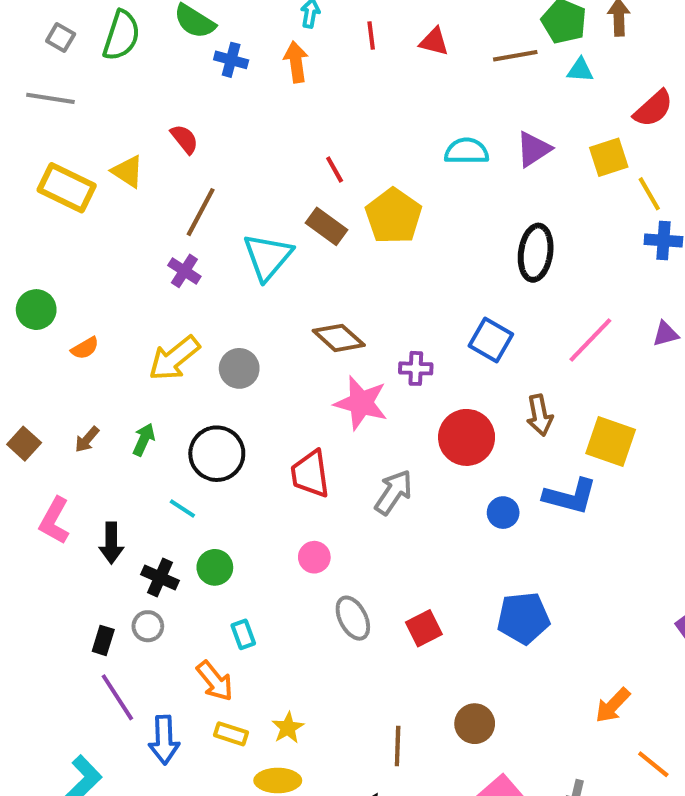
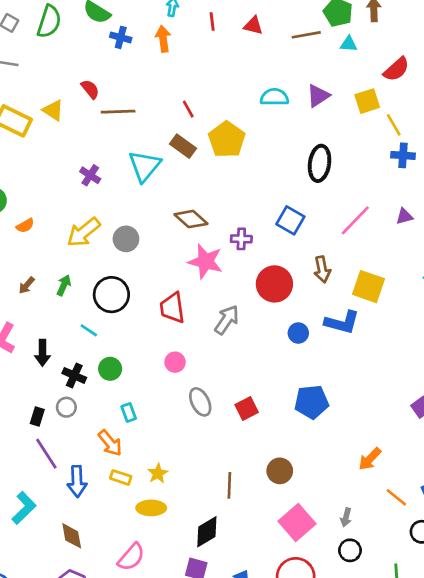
brown line: (201, 212) -> (118, 112), moved, turned 60

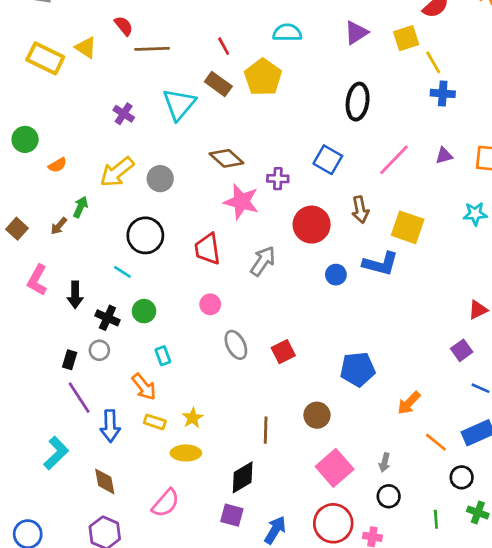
cyan semicircle: (274, 97) -> (287, 33), moved
green arrow: (64, 285) -> (80, 207), moved
blue pentagon: (312, 402) -> (358, 369), moved

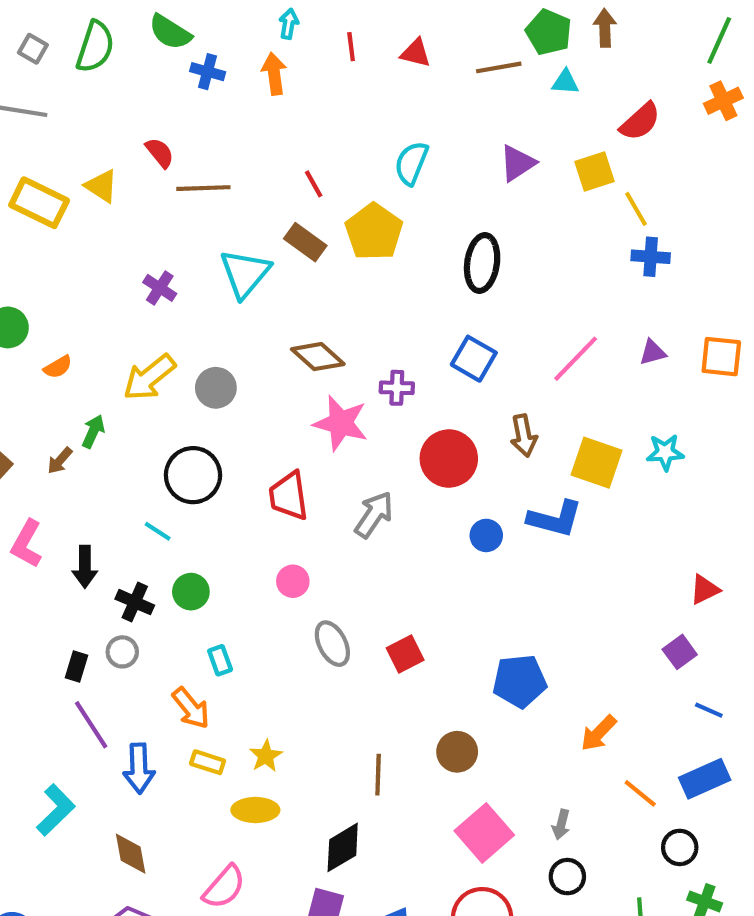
cyan semicircle: (287, 33) -> (411, 163), turned -68
black ellipse: (358, 102) -> (482, 263), moved
cyan star: (475, 214) -> (665, 452), moved

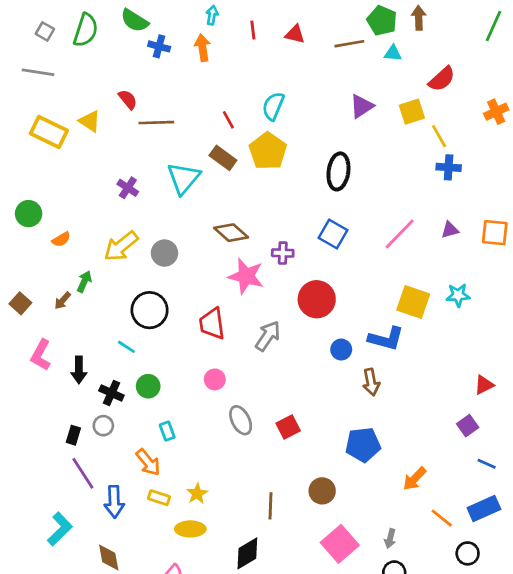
orange cross: (723, 101) -> (496, 112), moved
cyan semicircle: (411, 163) -> (273, 106), moved
brown arrow: (524, 436) -> (371, 382), moved

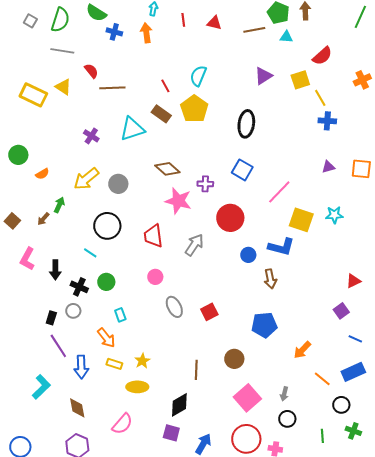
gray line: (38, 72) -> (62, 51), moved
cyan triangle: (184, 178) -> (132, 129), turned 32
pink line: (400, 234) -> (279, 192), moved

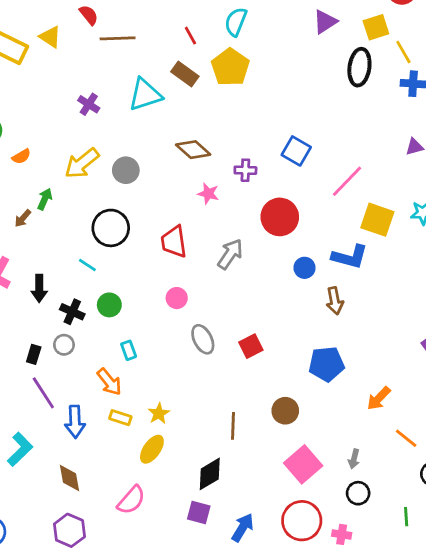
black ellipse: (246, 124) -> (359, 67), moved
pink star: (178, 201) -> (208, 194), size x0.6
yellow ellipse: (137, 387) -> (152, 449), turned -55

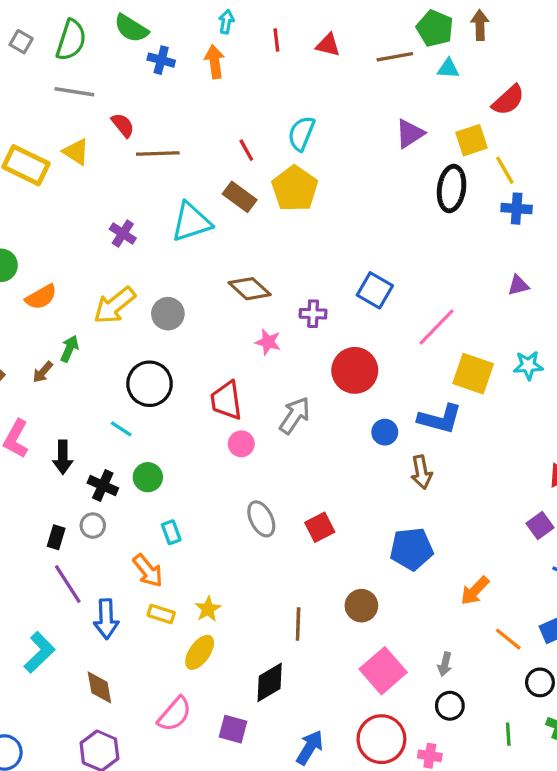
orange semicircle: (21, 156) -> (41, 297), size x1.4
pink circle: (177, 298) -> (241, 444), moved
purple square: (199, 512) -> (233, 729), moved

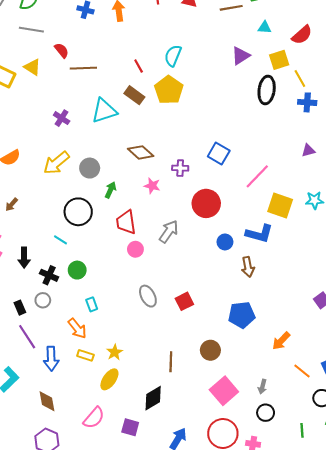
cyan triangle: (448, 68) -> (265, 28), moved
green arrow: (69, 349) -> (110, 190), moved
black rectangle: (56, 537) -> (20, 308), turned -40

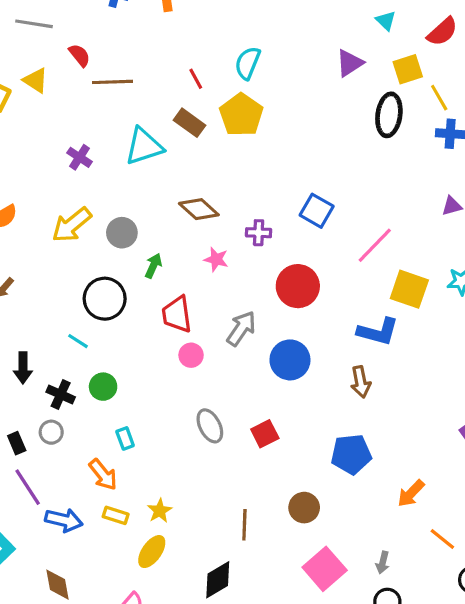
cyan triangle: (265, 28) -> (386, 21), turned 40
blue circle: (225, 242) -> (290, 360), moved, size x1.6
blue arrow: (51, 359) -> (64, 520), turned -75

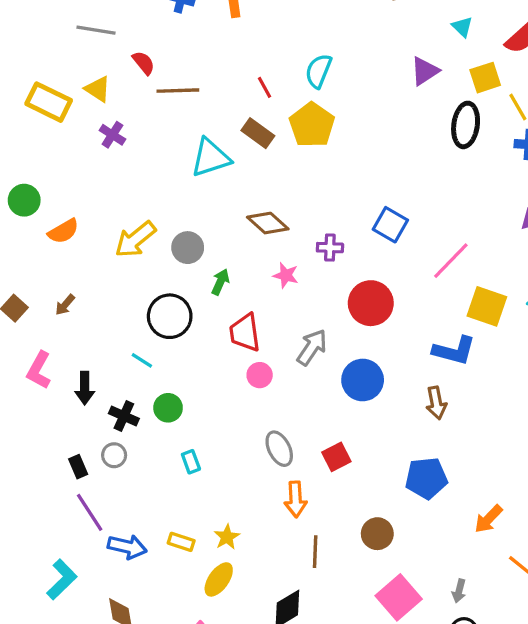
purple cross: (79, 157) -> (112, 135), moved
orange arrow: (103, 475) -> (296, 499), moved, turned 36

